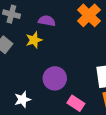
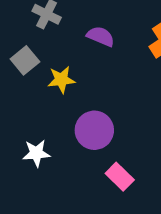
yellow star: (34, 40) -> (61, 80), moved

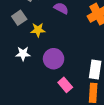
white star: (36, 153) -> (23, 54), moved

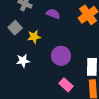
purple circle: (54, 59) -> (61, 56), moved

